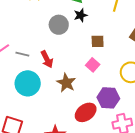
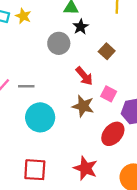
brown square: (98, 41) -> (107, 51), turned -32
red arrow: (47, 59) -> (84, 76), moved
pink square: (93, 65) -> (109, 94), moved

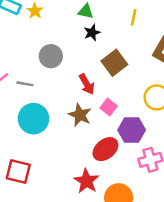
gray circle: (59, 43) -> (51, 56), moved
brown square: (107, 51) -> (114, 63), size x1.5
red star: (85, 168) -> (86, 181), moved

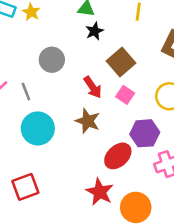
gray line: (25, 84) -> (26, 92), turned 63
pink square: (109, 107) -> (125, 95), moved
red square: (18, 172) -> (25, 187), turned -30

